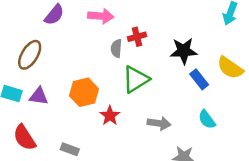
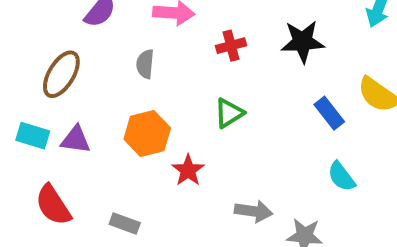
gray semicircle: (116, 48) -> (145, 64), moved
black star: (184, 51) -> (303, 42), moved
green triangle: (136, 79) -> (229, 113), size x0.7
gray arrow: (159, 123) -> (254, 211), moved

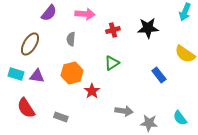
blue rectangle: (329, 113) -> (159, 75), moved
cyan semicircle: (341, 176) -> (180, 118), moved

